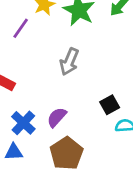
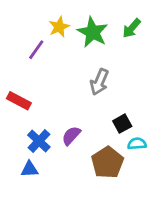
gray arrow: (69, 62) -> (99, 82), moved
brown pentagon: (66, 153) -> (107, 162), moved

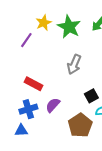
red rectangle: (19, 101) -> (33, 84), moved
blue cross: (39, 141) -> (28, 109), turned 30

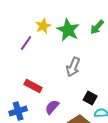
black square: (91, 96) -> (90, 98), turned -32
blue cross: (28, 109) -> (18, 111), moved

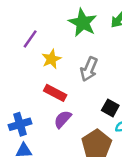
yellow star: (43, 26) -> (51, 59), moved
red rectangle: (33, 86) -> (55, 93), moved

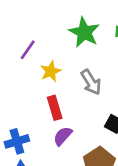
gray arrow: (89, 69) -> (91, 82), turned -55
red rectangle: (55, 93) -> (55, 108), turned 45

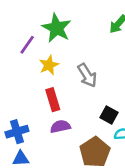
green star: (84, 32) -> (57, 28), moved
purple semicircle: (63, 136) -> (60, 127), turned 36

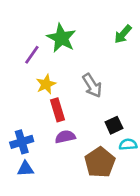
yellow star: (49, 65) -> (46, 84), moved
black square: (109, 115) -> (114, 125), turned 36

